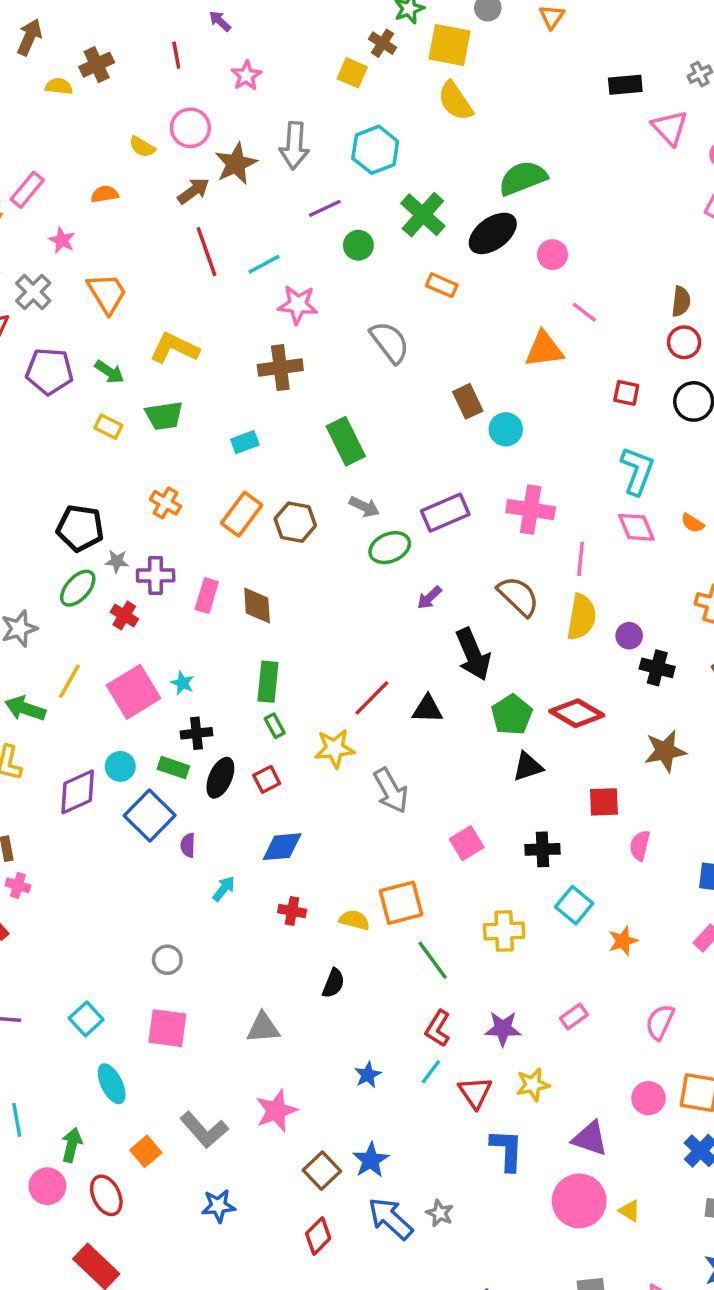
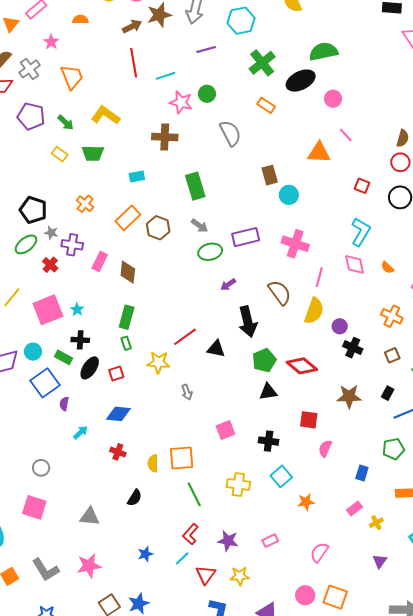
green circle: (358, 245) -> (207, 94), moved
gray arrow: (391, 791) -> (187, 392), size x0.6
yellow semicircle: (354, 920) -> (153, 463), turned -114

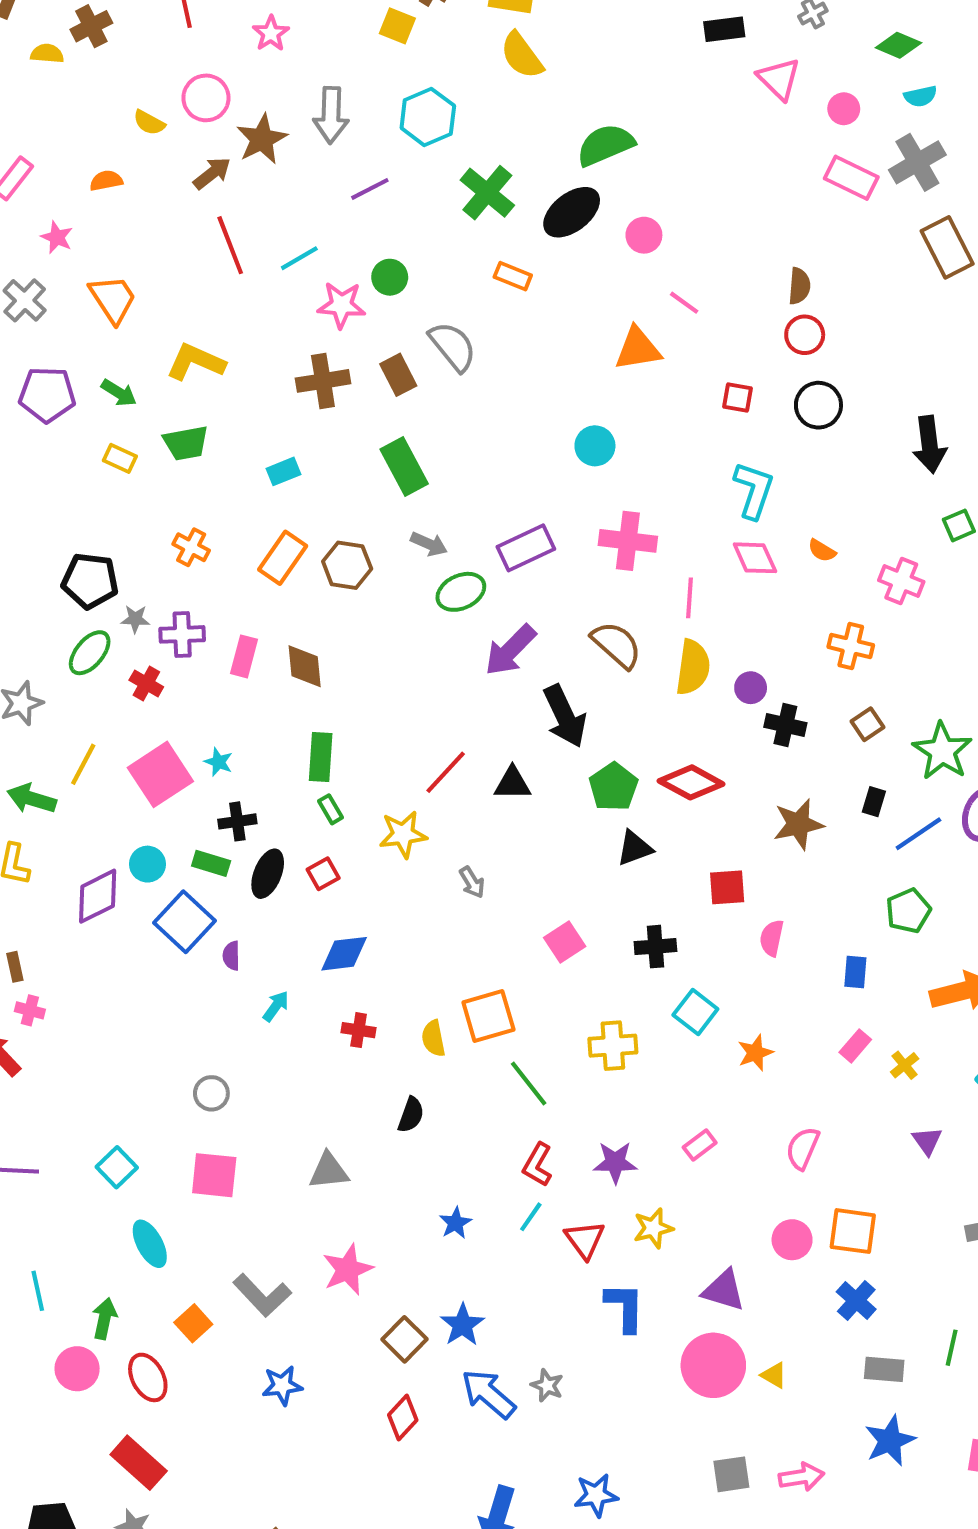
brown rectangle: (270, 175) -> (398, 375), moved
purple arrow: (228, 285) -> (510, 650), size x1.8

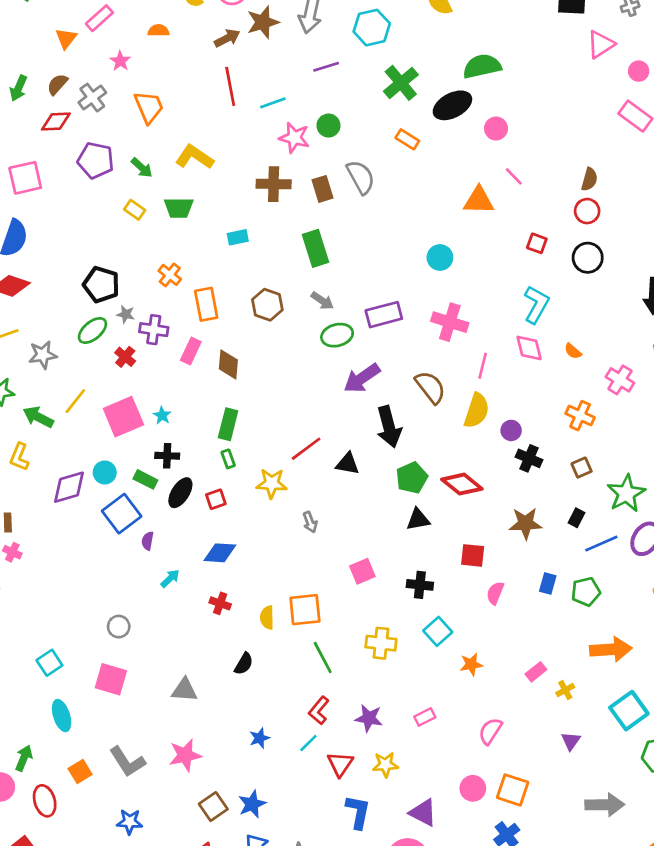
pink triangle: (779, 79) -> (601, 44), turned 32
orange rectangle: (283, 558) -> (206, 304), moved, turned -56
blue rectangle: (855, 972) -> (548, 584), moved

